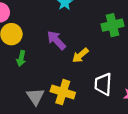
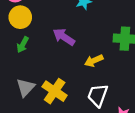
purple arrow: (56, 40) -> (64, 37), turned -30
yellow arrow: (80, 55) -> (94, 61), moved

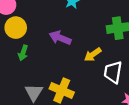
white trapezoid: (98, 95) -> (113, 72), moved

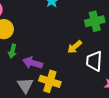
purple arrow: (60, 38) -> (33, 63), moved

